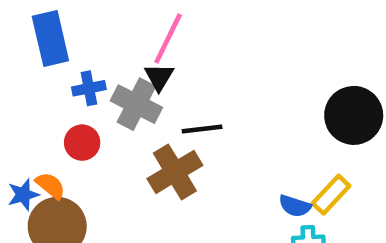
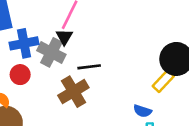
blue cross: (89, 88) -> (24, 43), size x1.5
yellow rectangle: (331, 195) -> (163, 81), moved

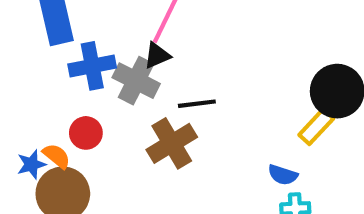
black triangle: (64, 37) -> (157, 55), turned 36
red circle: (20, 75) -> (86, 133), moved

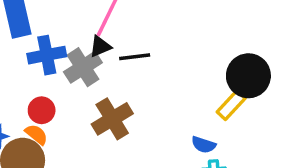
gray cross: (136, 81) -> (83, 67), turned 30
black line: (197, 104) -> (135, 57), moved
orange semicircle: (57, 156) -> (36, 134), moved

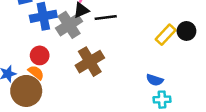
black circle: (248, 76) -> (186, 31), size x0.6
yellow rectangle: (231, 105) -> (166, 35), moved

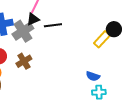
black circle: (186, 31) -> (114, 29), moved
brown cross: (90, 62) -> (24, 61), moved, size x0.7

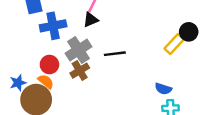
black line: (53, 25) -> (115, 54), moved
gray cross: (23, 31) -> (79, 50), moved

